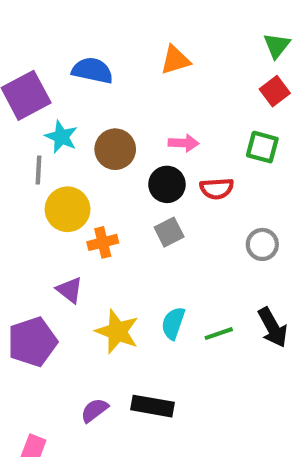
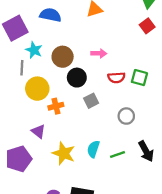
green square: (262, 147) -> (139, 78), moved
black circle: (167, 184) -> (77, 78), moved
gray circle: (262, 244) -> (126, 116), moved

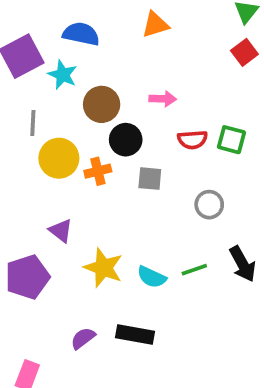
cyan star: (34, 50) -> (63, 75), moved
gray square: (91, 101) -> (150, 179), turned 32
orange cross: (56, 106) -> (98, 171), moved
cyan semicircle: (93, 149) -> (152, 277), moved, turned -84

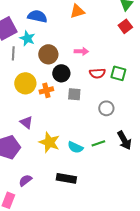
gray line: (33, 123) -> (13, 53), moved
purple semicircle: (83, 338) -> (25, 180), moved

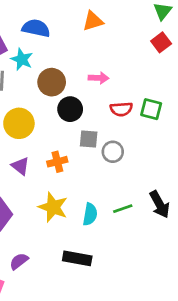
orange cross: (46, 90) -> (57, 162), moved
gray circle: (106, 108) -> (113, 152), moved
purple triangle: (26, 122) -> (20, 166), moved
cyan semicircle: (75, 147) -> (90, 214), turned -105

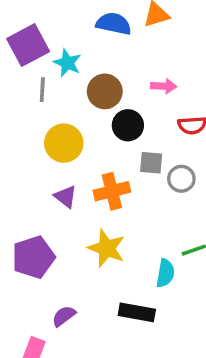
blue semicircle: (36, 28) -> (114, 24), moved
orange cross: (57, 162) -> (112, 191), size x1.4
cyan semicircle: (90, 214) -> (165, 273), moved

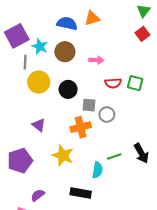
brown circle: (105, 91) -> (65, 52), moved
black circle: (128, 125) -> (68, 89), moved
yellow circle: (64, 143) -> (39, 82), moved
orange cross: (112, 191) -> (81, 127), moved

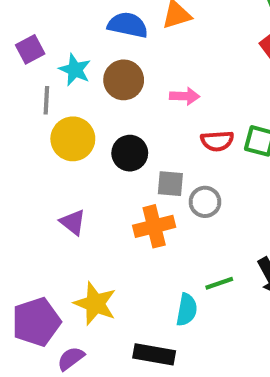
purple square: (17, 36) -> (30, 49), size x0.6
yellow star: (63, 155) -> (95, 304), moved
purple pentagon: (20, 161) -> (36, 322), moved

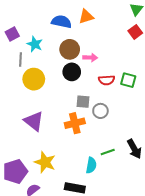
brown circle: (124, 80) -> (70, 49), moved
black circle: (130, 153) -> (72, 72), moved
purple triangle: (73, 222) -> (34, 121), size x1.5

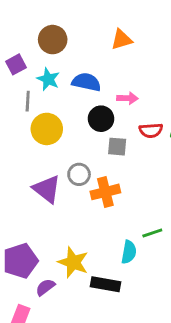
blue semicircle: (61, 22) -> (86, 82), moved
brown circle: (70, 49) -> (53, 40), moved
gray square: (83, 102) -> (117, 147), moved
gray circle: (100, 111) -> (79, 174), moved
yellow star: (45, 162) -> (73, 262), moved

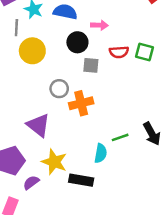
purple triangle: (47, 189) -> (38, 125), moved

